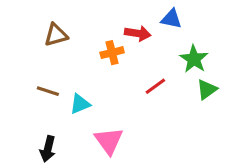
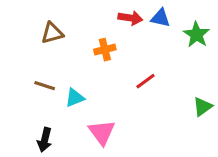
red arrow: (138, 33) -> (130, 18), moved
green star: (194, 59) -> (197, 35), moved
green triangle: (207, 90) -> (203, 107), moved

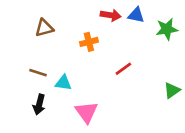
green star: (197, 35) -> (167, 29), turned 30
cyan triangle: (75, 98) -> (63, 83), turned 30
black arrow: (45, 140) -> (39, 104), moved

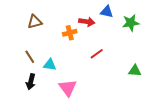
red arrow: (111, 15) -> (87, 22), moved
brown line: (38, 73) -> (30, 57), turned 40
green triangle: (172, 90) -> (135, 71), turned 40

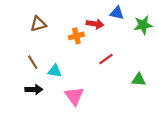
green triangle: (135, 71) -> (139, 80), moved
black arrow: (31, 82) -> (34, 89), turned -105

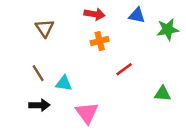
brown triangle: (38, 24) -> (45, 28), turned -49
red arrow: (95, 24) -> (95, 14), moved
orange cross: (76, 36) -> (100, 41), moved

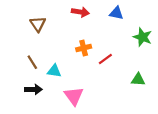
green star: (168, 29) -> (142, 37), moved, turned 30
orange cross: (100, 41) -> (84, 48), moved

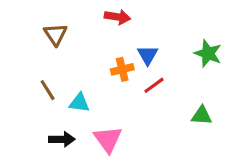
blue triangle: (116, 13) -> (148, 55), moved, turned 48
black arrow: (33, 89) -> (62, 139), moved

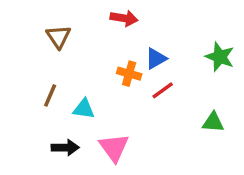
blue triangle: (148, 55) -> (156, 59), turned 30
orange cross: (122, 69) -> (129, 74), turned 30
brown line: (48, 90) -> (50, 95), turned 55

